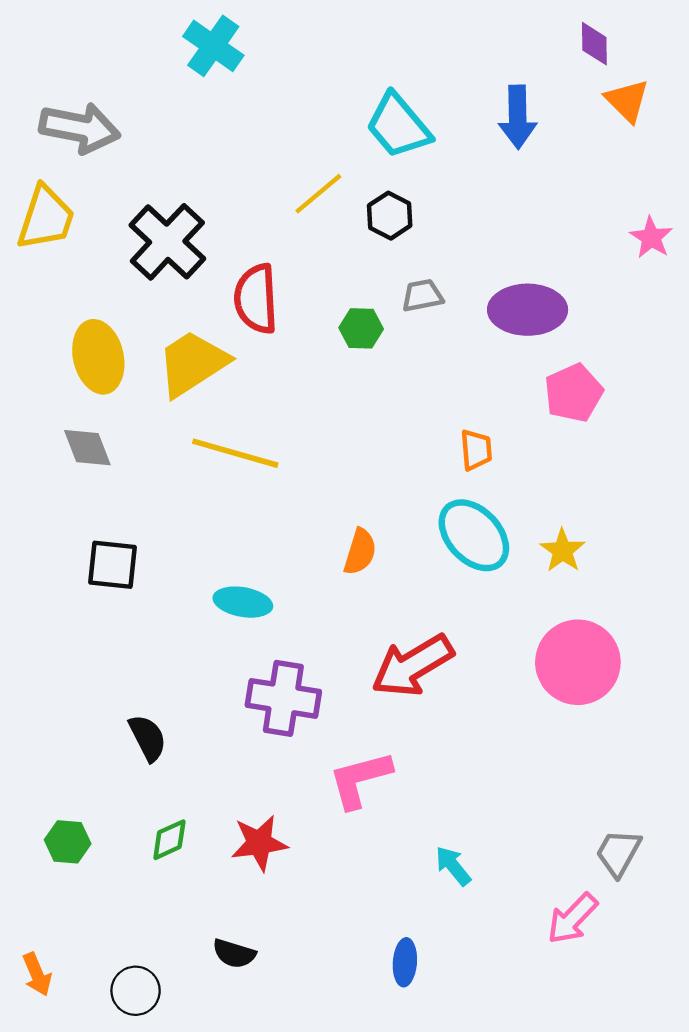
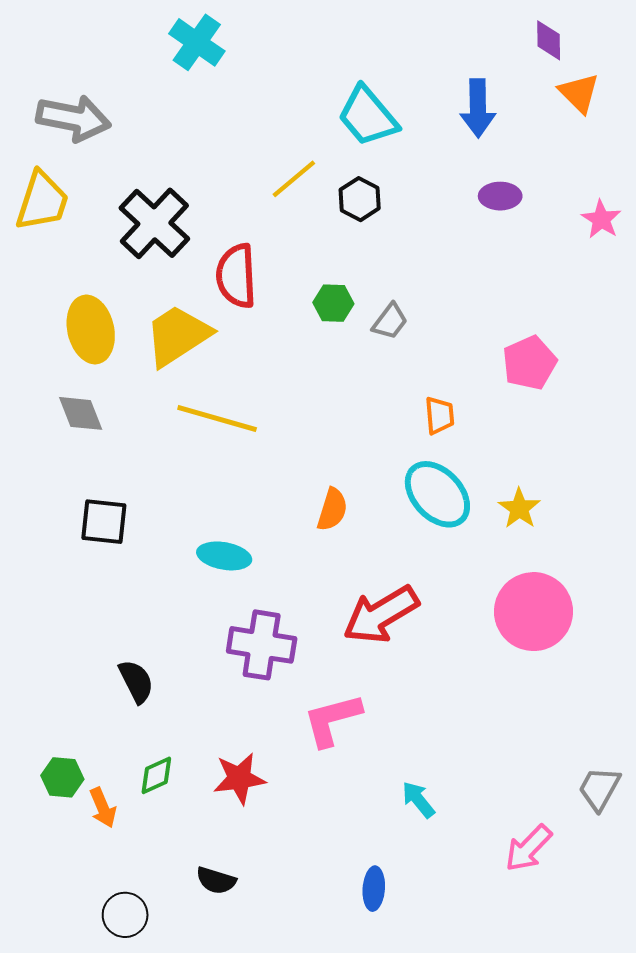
gray trapezoid: (422, 295) -> (390, 321), moved, turned 138
purple ellipse: (528, 310) -> (500, 196), moved, size x0.6
gray trapezoid: (618, 853) -> (599, 788), moved
orange arrow: (37, 974) -> (103, 808), moved

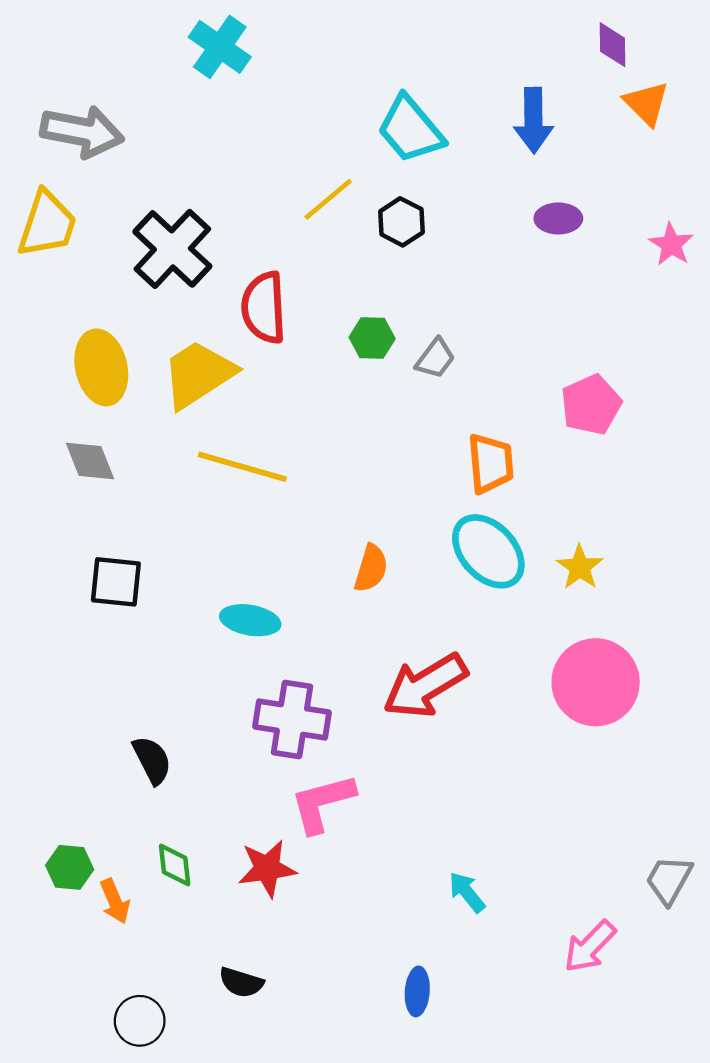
orange trapezoid: (439, 415) -> (491, 463), size x1.4
pink L-shape: (332, 720) -> (322, 803), moved
green diamond: (156, 775) -> (175, 865), turned -72

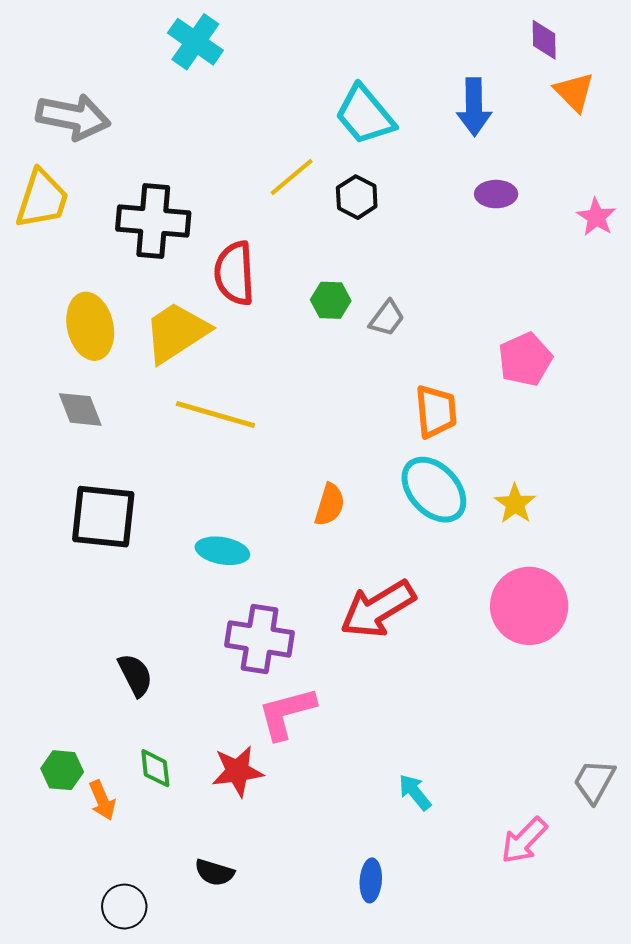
black cross: (172, 249) -> (153, 221), turned -38
black square: (116, 582) -> (103, 517), size x1.4

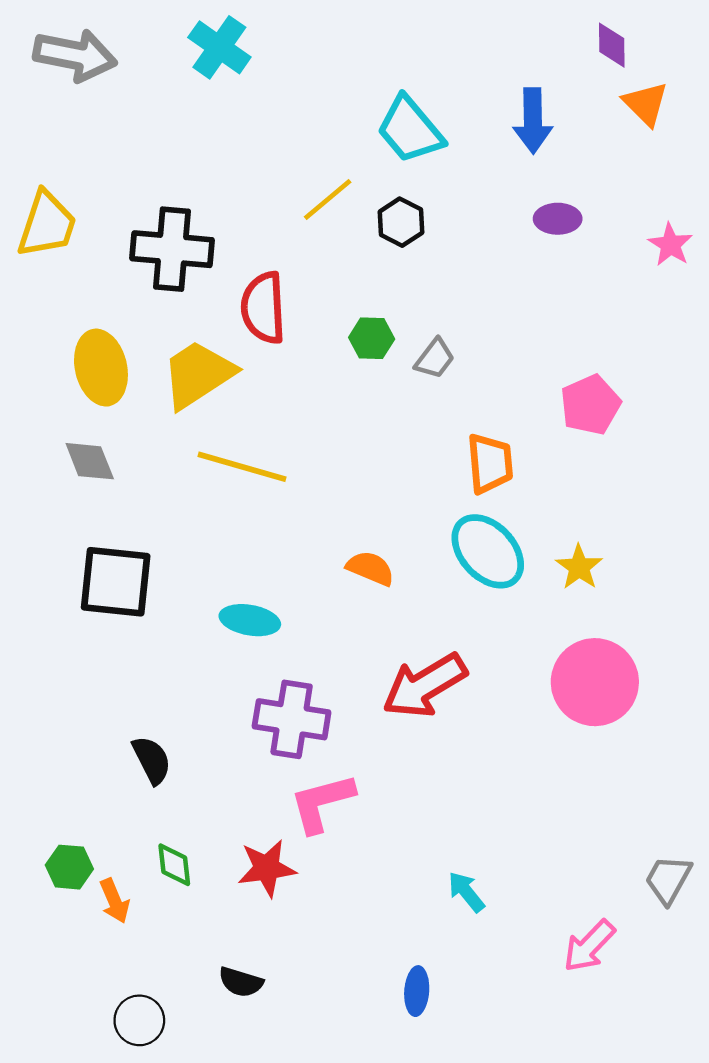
gray arrow: (73, 117) -> (75, 55), moved
orange semicircle: (330, 505) -> (370, 568), turned -84

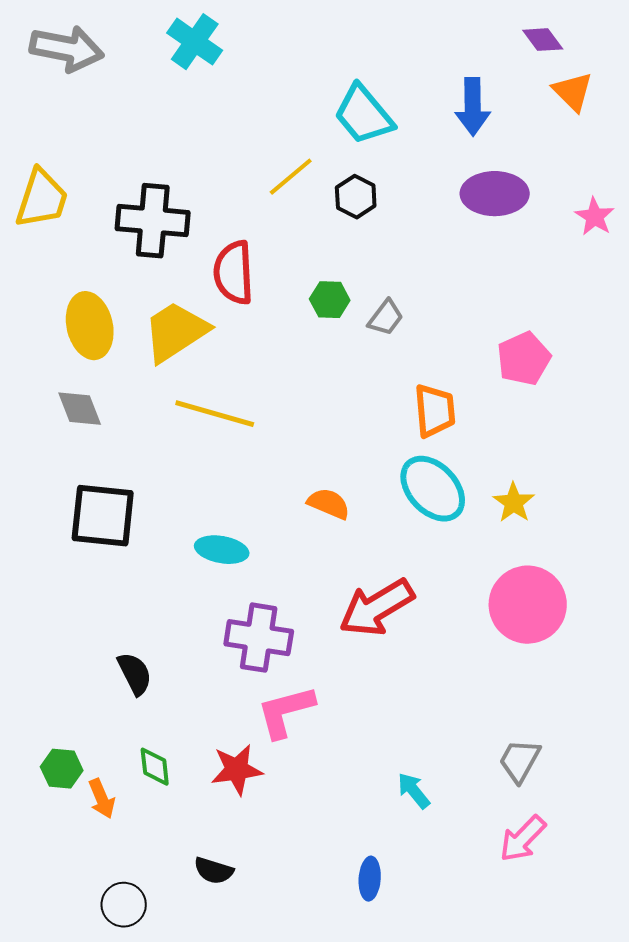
purple diamond: (612, 45) -> (543, 40), turned -36
purple ellipse: (558, 219) -> (495, 194), size x1.6
gray trapezoid: (668, 879) -> (520, 761), moved

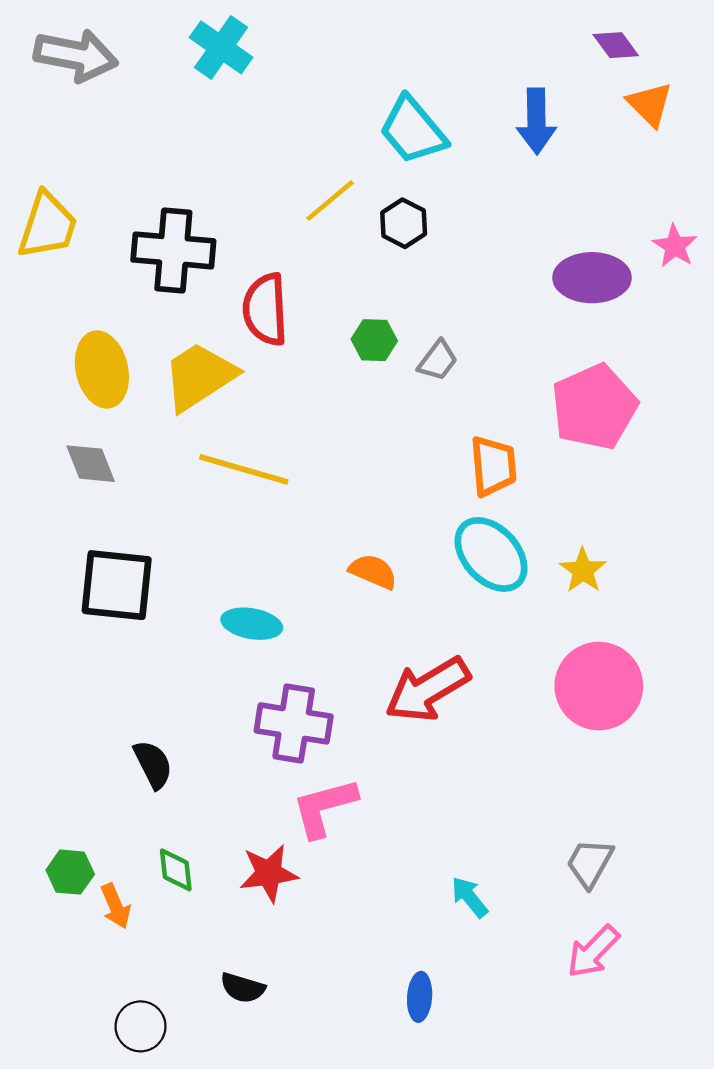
purple ellipse: (495, 194) -> (592, 278), moved
pink pentagon: (524, 359) -> (594, 407), size x1.4

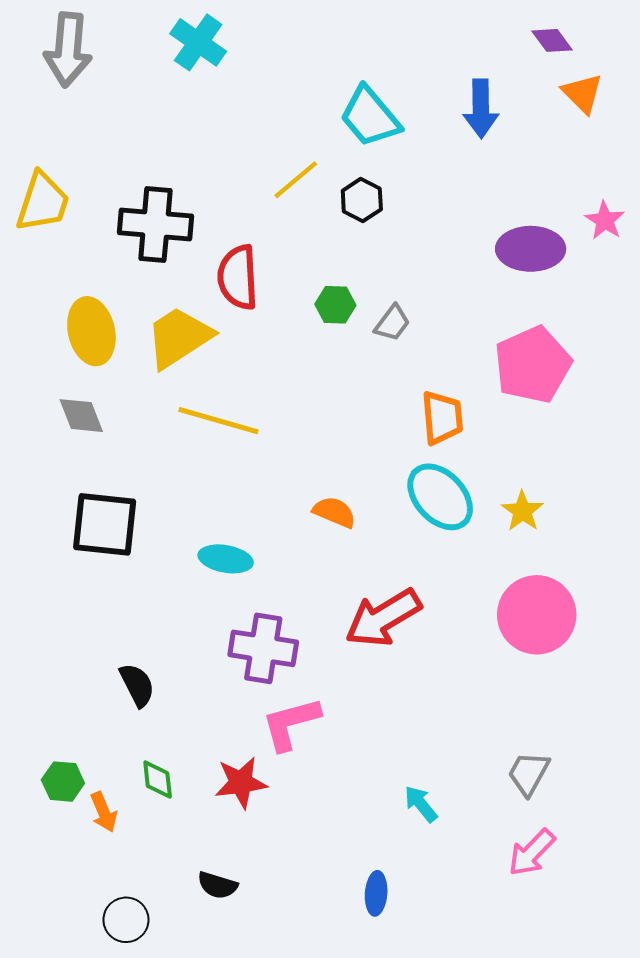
gray arrow: (76, 55) -> (68, 50), turned 84

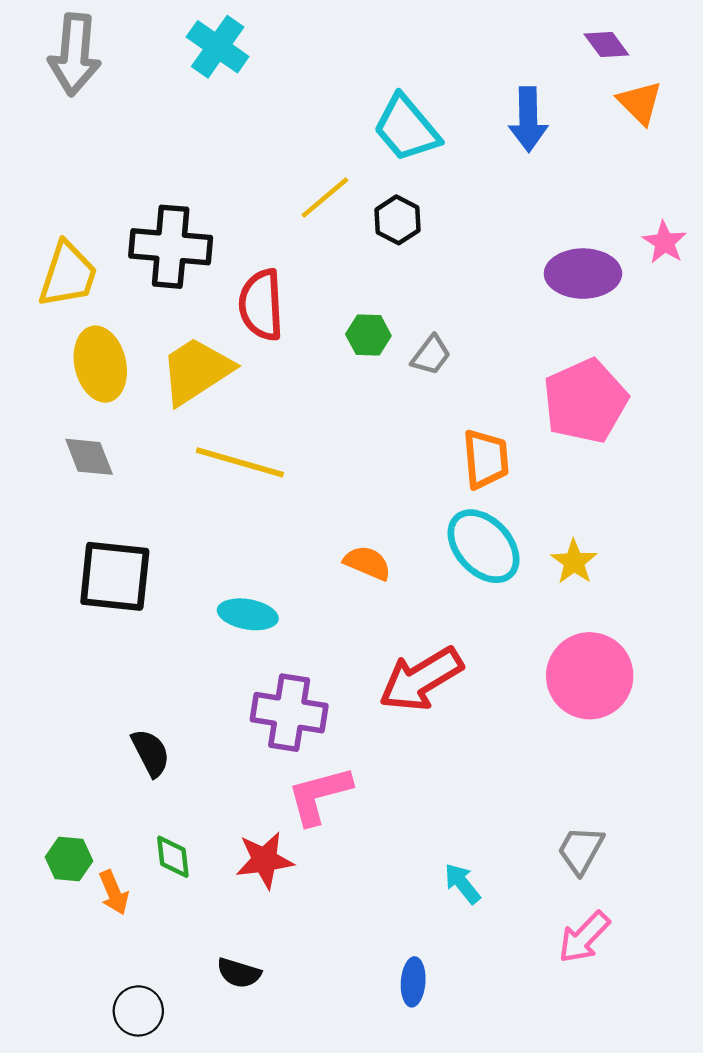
yellow trapezoid: (43, 202) -> (68, 275), moved

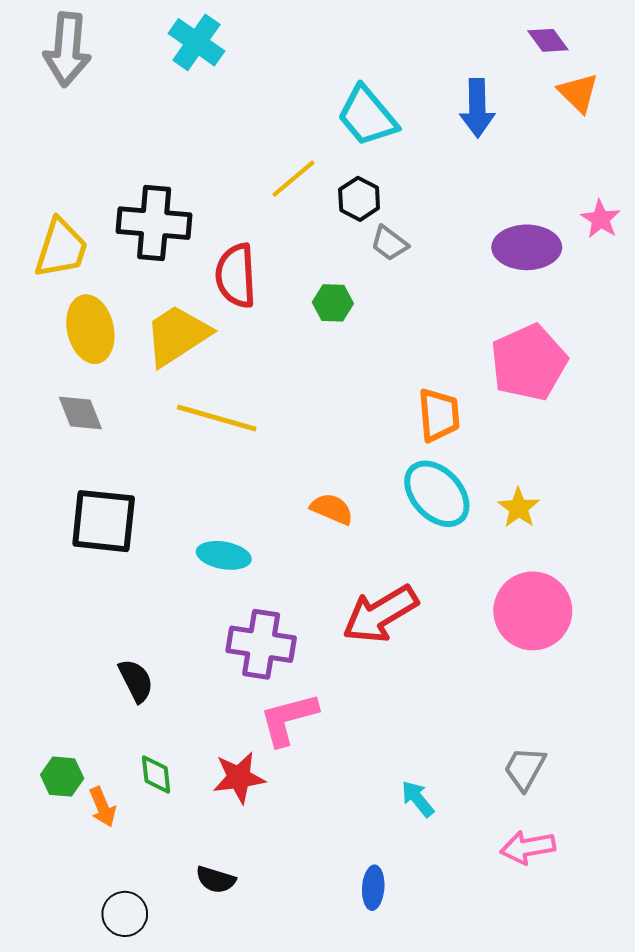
gray trapezoid: (431, 355) -> (389, 243), moved, turned 90
pink arrow: (584, 937) -> (528, 847), turned 36

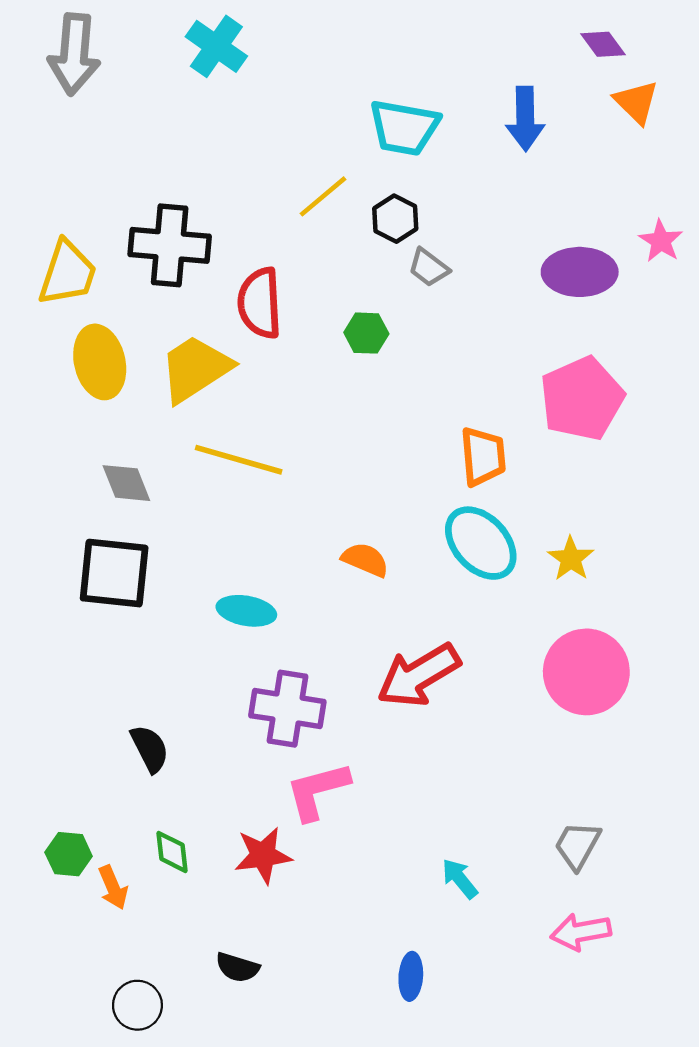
cyan trapezoid: (367, 116) -> (404, 128), turned -40
gray diamond: (80, 413) -> (126, 483), moved

